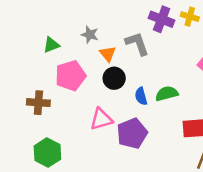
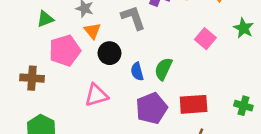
orange triangle: (108, 54) -> (92, 31), moved
green semicircle: (167, 94) -> (163, 69), turned -50
purple pentagon: (132, 133) -> (152, 108), moved

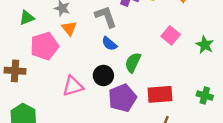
green star: (243, 28) -> (205, 45), moved
black circle: (109, 53) -> (103, 75), moved
blue semicircle: (137, 72) -> (109, 44), moved, turned -35

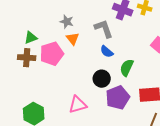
green triangle: (27, 18) -> (31, 38), moved
brown cross: (15, 71) -> (27, 58), moved
pink triangle: (73, 86) -> (78, 105), moved

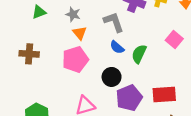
green triangle: (31, 38) -> (39, 12), moved
pink pentagon: (52, 54) -> (75, 59), moved
green semicircle: (127, 68) -> (139, 54), moved

